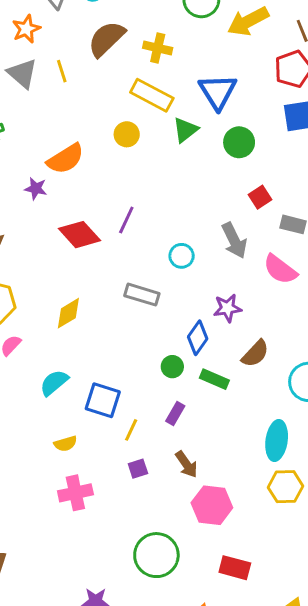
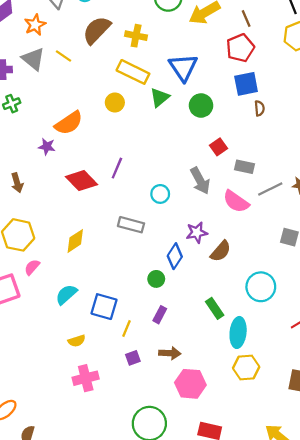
yellow line: (62, 71) -> (63, 56), turned -35
brown semicircle: (255, 354) -> (221, 251), moved
green rectangle: (214, 379) -> (215, 308), moved, turned 35
brown arrow: (186, 464) -> (170, 353), turned -50

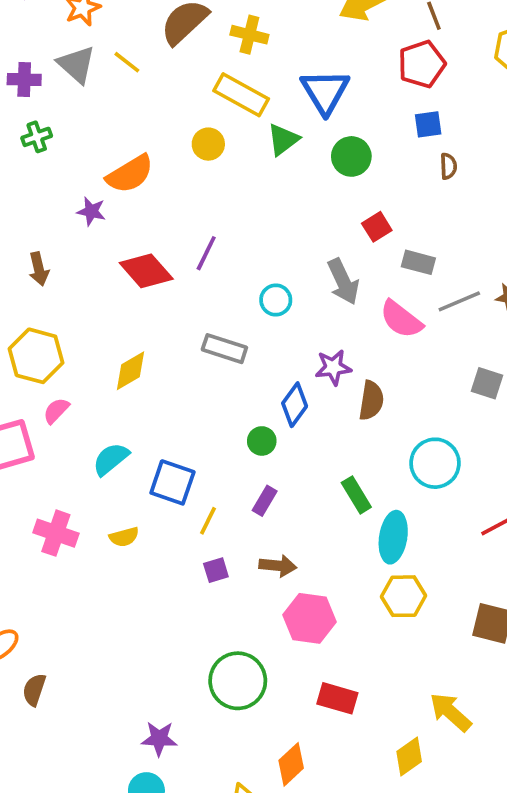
blue square: (246, 84) -> (428, 124), size x0.7
brown semicircle: (221, 251) -> (371, 401), turned -35
pink cross: (86, 378) -> (56, 533), moved, turned 30

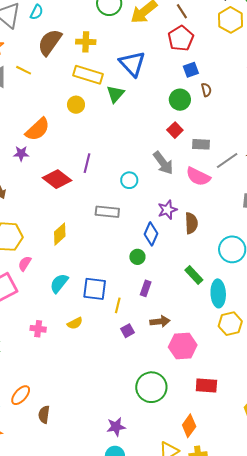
green circle: (351, 156) -> (180, 100), moved
pink cross: (56, 533) -> (38, 329), size x0.7

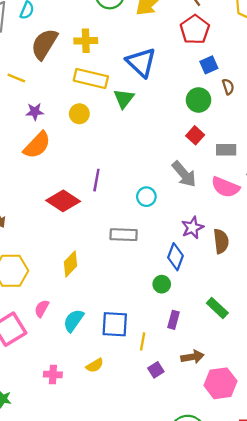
purple star: (21, 154) -> (35, 112), moved
pink semicircle: (25, 264) -> (42, 309), moved
green rectangle: (194, 275) -> (217, 308), moved

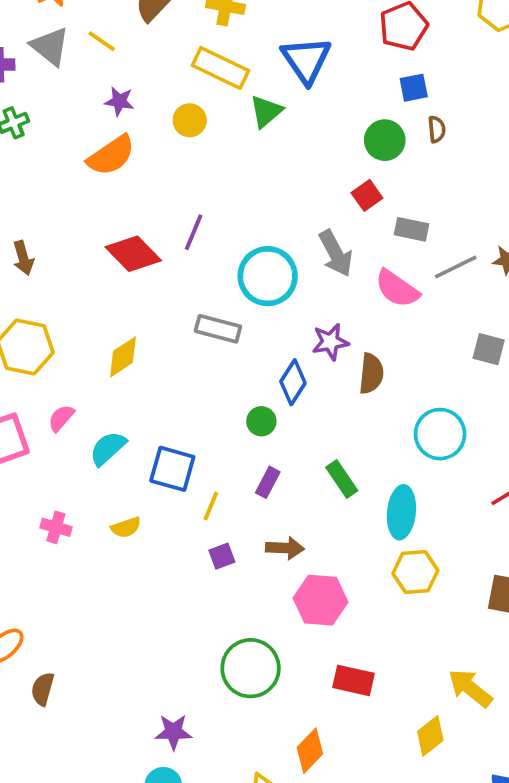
cyan circle: (146, 197) -> (268, 276), size x1.8

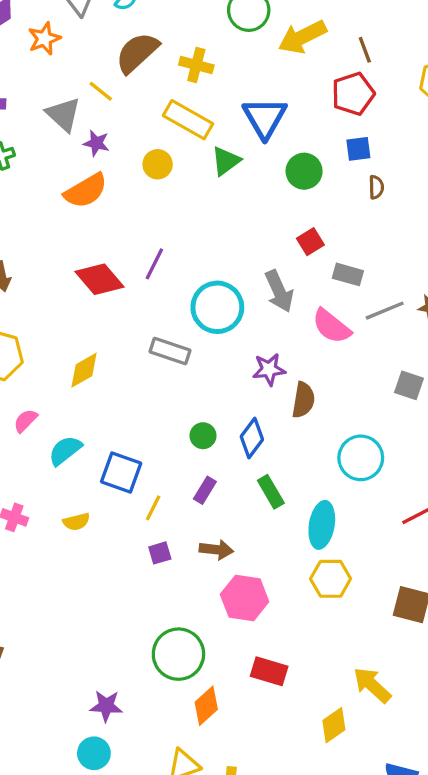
yellow line: (102, 41) -> (101, 91), moved
gray triangle: (50, 46) -> (63, 114), moved
green circle: (385, 140) -> (304, 171), moved
blue diamond: (293, 382) -> (252, 438), moved
orange diamond: (310, 751) -> (206, 706), moved

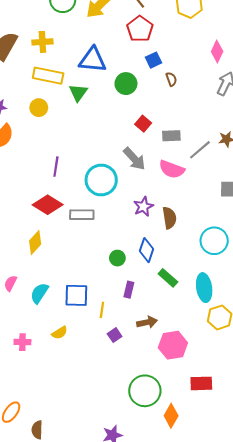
blue triangle: (265, 118) -> (93, 60), turned -36
red diamond: (99, 279) -> (48, 205), moved

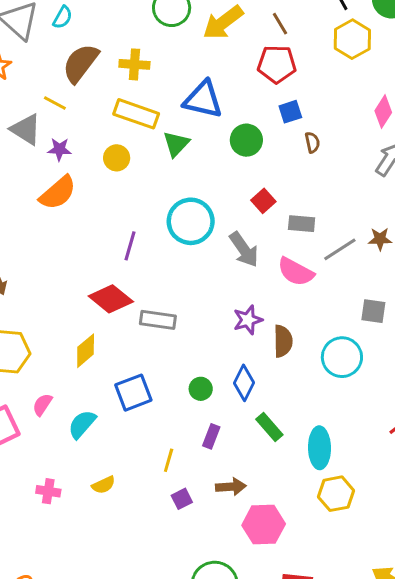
red pentagon: (140, 29) -> (277, 64), turned 30
cyan circle: (101, 180) -> (191, 221), moved
cyan circle: (214, 241) -> (342, 357), moved
blue square: (76, 295) -> (133, 393), moved, turned -30

